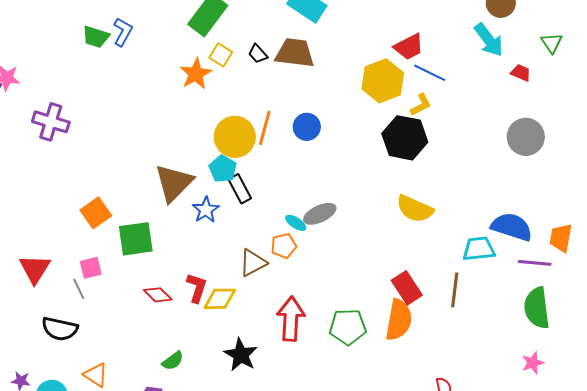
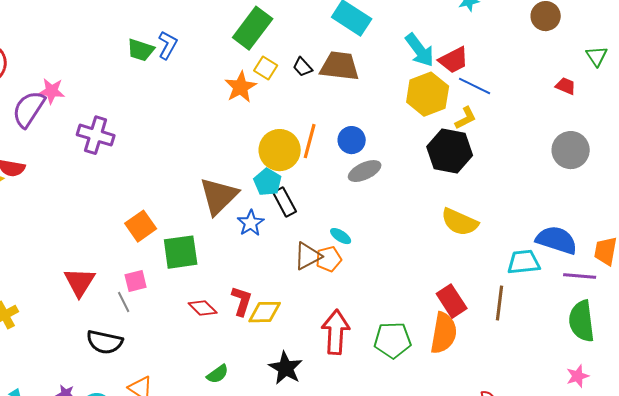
cyan arrow: (489, 40) -> (420, 50), moved
gray ellipse: (320, 214) -> (365, 171), moved
brown triangle: (253, 263) -> (308, 256), moved

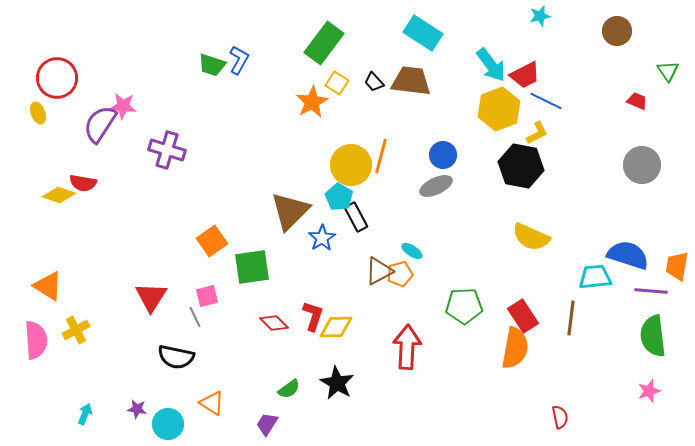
blue circle: (352, 140) -> (443, 155), moved
green pentagon: (393, 340) -> (464, 306), moved
black star: (286, 368) -> (337, 383), moved

